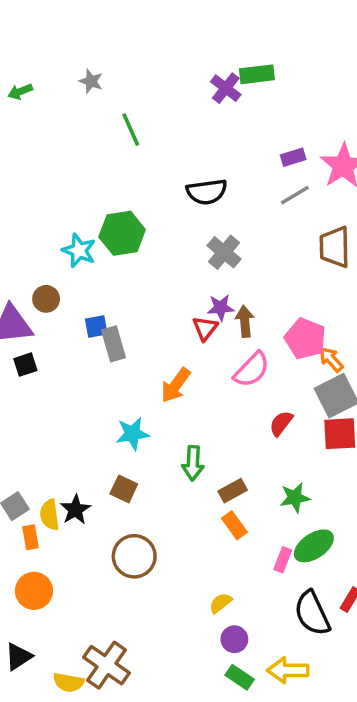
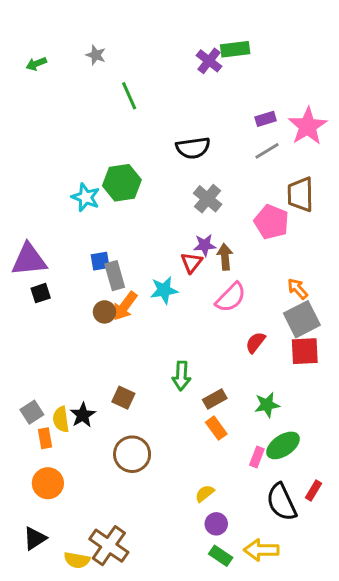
brown circle: (46, 299) -> (104, 312), moved
pink pentagon: (305, 339) -> (271, 222), moved
orange arrow: (176, 385) -> (125, 306), moved
cyan star: (132, 434) -> (164, 290), moved

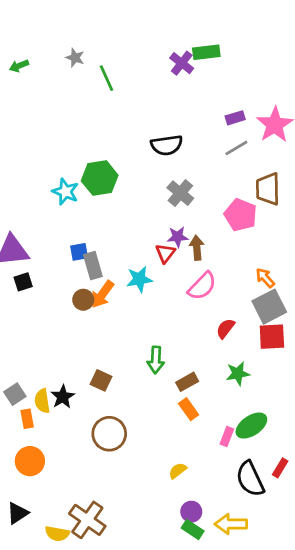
green line: (129, 96) -> (106, 78), moved
green star: (267, 405) -> (238, 374), moved
purple circle: (216, 524) -> (191, 512), moved

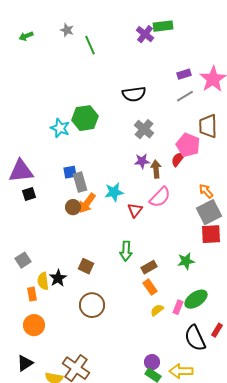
red triangle: (165, 253) -> (135, 210), moved
red semicircle: (225, 328) -> (178, 159), moved
gray square: (15, 394) -> (23, 260), moved
yellow semicircle: (178, 471) -> (157, 310), moved

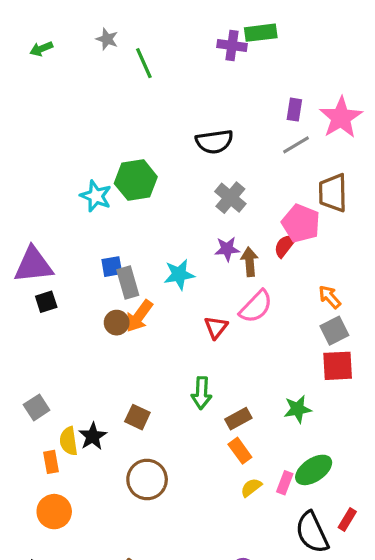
purple cross: (145, 34) -> (232, 46), turned -30
purple rectangle: (184, 74) -> (294, 110), turned -64
cyan star: (114, 192) -> (179, 275), moved
gray square: (209, 212) -> (334, 331), size x0.7

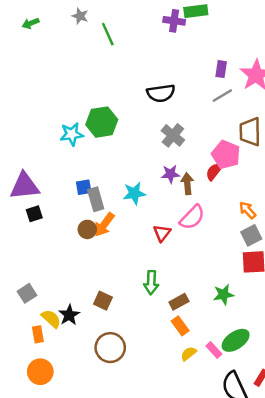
cyan star: (96, 196) -> (72, 134), turned -30
yellow semicircle: (69, 441) -> (51, 319), turned 140
pink rectangle: (285, 483) -> (214, 350), turned -63

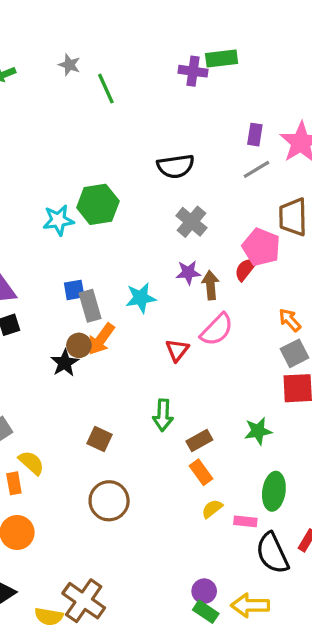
black star: (69, 315) -> (65, 363), moved
green ellipse: (236, 340) -> (274, 491), turned -48
pink rectangle: (214, 350) -> (245, 521), moved, turned -42

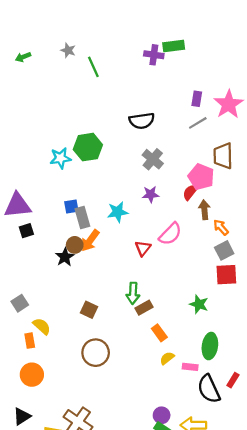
brown arrow: (210, 285) -> (204, 210), moved
green star: (258, 431) -> (199, 304), turned 30
brown rectangle: (199, 441) -> (144, 308), moved

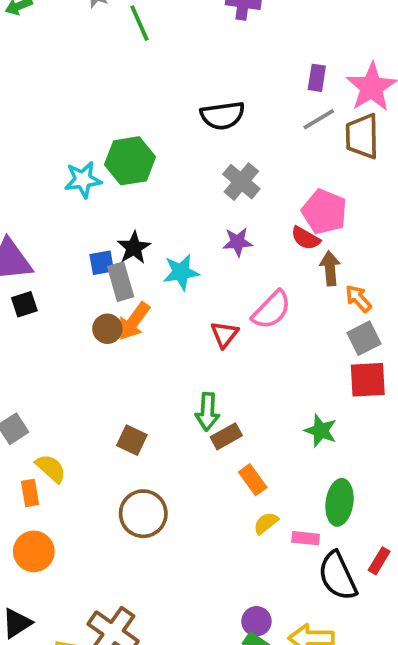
brown trapezoid: (223, 156) -> (362, 136), moved
red semicircle: (190, 192) -> (306, 238), turned -98
black star: (65, 257) -> (134, 248), moved

